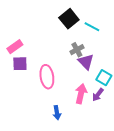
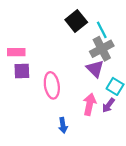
cyan line: (92, 27) -> (102, 30), turned 35
pink rectangle: (15, 47) -> (16, 52), turned 35
gray cross: (77, 50) -> (102, 49), moved, size x1.5

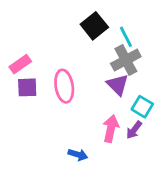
pink rectangle: (16, 52) -> (20, 64), turned -35
pink ellipse: (52, 85) -> (64, 86), moved
blue arrow: (63, 125) -> (78, 155), turned -64

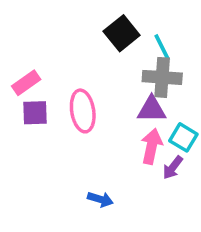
gray cross: (126, 60) -> (162, 77), turned 32
purple triangle: (118, 85) -> (152, 109), turned -45
pink arrow: (111, 129) -> (152, 146), moved

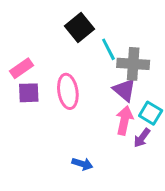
black square: (122, 33) -> (79, 28), moved
cyan line: (162, 47) -> (108, 49), moved
purple triangle: (152, 109) -> (124, 90), turned 40

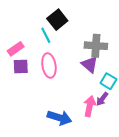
cyan line: (108, 49) -> (46, 35), moved
pink arrow: (124, 120) -> (90, 106), moved
blue arrow: (82, 164) -> (59, 118), size x1.6

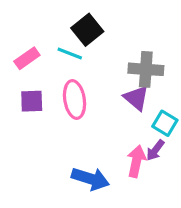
cyan line: (46, 35) -> (70, 54), turned -42
pink rectangle: (16, 49) -> (27, 58), moved

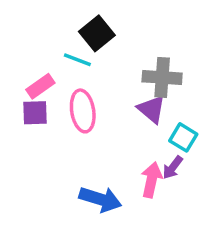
pink rectangle: (27, 58) -> (40, 86), moved

